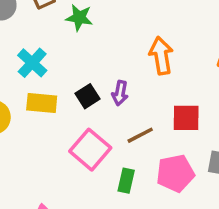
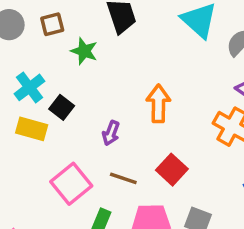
black square: (87, 96) -> (62, 107), moved, turned -30
red square: (186, 118) -> (172, 170), turned 32
brown line: (140, 135) -> (123, 178), turned 36

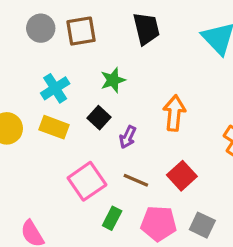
brown square: (52, 24) -> (81, 31), size x1.4
green star: (84, 51) -> (113, 80), moved, turned 30
black square: (62, 107) -> (99, 118), moved

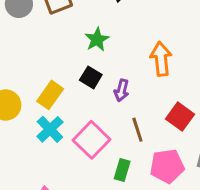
cyan cross: (55, 88) -> (50, 129), moved
yellow rectangle: (54, 127) -> (50, 95), turned -64
brown line: (136, 180) -> (137, 130), turned 60

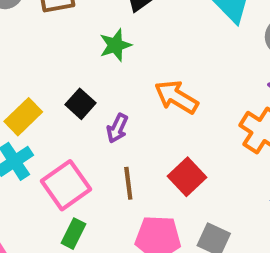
green star: (97, 39) -> (115, 45), moved
orange arrow: (161, 59) -> (176, 97), turned -64
green rectangle: (122, 170) -> (73, 234), moved

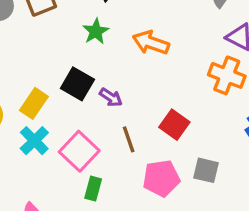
orange arrow: (176, 97) -> (151, 43), moved
black square: (80, 104) -> (77, 84), size x1.4
purple arrow: (117, 128) -> (111, 97), turned -70

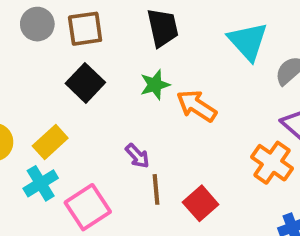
green star: (96, 31) -> (155, 85), moved
black square: (77, 84) -> (85, 83), moved
brown line: (129, 139) -> (156, 189), moved

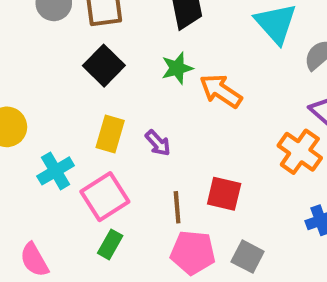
yellow rectangle: (50, 142) -> (110, 134), moved, turned -32
brown line: (156, 189) -> (177, 207), moved
red square: (201, 203) -> (224, 194), turned -36

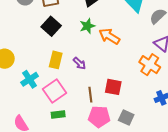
green rectangle: (110, 244) -> (58, 114), turned 56

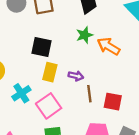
black square: (51, 26) -> (41, 47), moved, turned -30
purple arrow: (79, 63) -> (76, 76), turned -32
brown line: (90, 95) -> (89, 94), moved

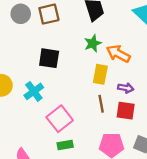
yellow rectangle: (50, 72) -> (100, 74), moved
purple arrow: (76, 76) -> (126, 88), moved
cyan cross: (21, 93) -> (34, 91), moved

